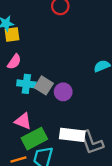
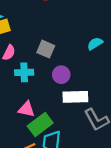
gray square: (44, 85) -> (46, 49), moved
white rectangle: (72, 135) -> (75, 97), moved

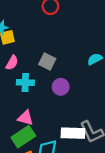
white rectangle: (75, 97) -> (73, 133), moved
green rectangle: (40, 125) -> (23, 137), moved

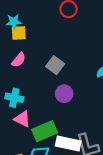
cyan cross: (25, 83) -> (14, 98), moved
green rectangle: (23, 137) -> (45, 131), moved

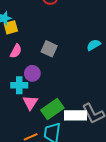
purple circle: (64, 94) -> (32, 73), moved
pink triangle: (22, 119) -> (30, 103), turned 49

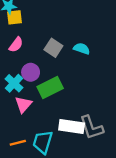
cyan semicircle: (94, 45) -> (82, 49), moved, turned 40
cyan cross: (19, 85) -> (14, 83), turned 35
green rectangle: (52, 109) -> (50, 87), moved

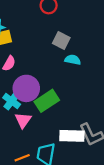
gray square: (53, 48) -> (61, 40), moved
purple circle: (31, 72) -> (26, 88), size x1.5

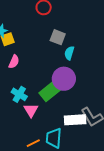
cyan semicircle: (73, 60) -> (69, 53), turned -80
purple circle: (26, 88) -> (64, 79), moved

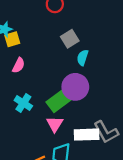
gray square: (58, 37) -> (70, 39), turned 35
pink triangle: (31, 110) -> (55, 124), moved

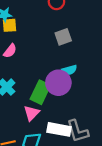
cyan semicircle: (83, 58) -> (69, 70), moved, turned -136
green rectangle: (59, 101) -> (40, 92), turned -40

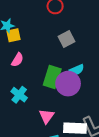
green rectangle: (40, 92) -> (52, 77), moved

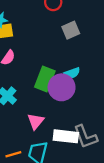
gray square: (66, 39) -> (71, 30), moved

